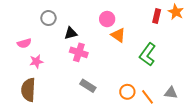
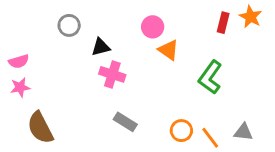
pink semicircle: (24, 43) -> (19, 61), moved
pink star: (36, 61) -> (20, 87), moved
brown semicircle: (28, 90) -> (40, 128), turned -30

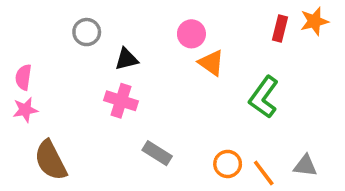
orange star: (251, 17) -> (314, 21), turned 30
pink semicircle: (19, 61) -> (23, 77), turned 114
pink cross: (112, 74) -> (121, 101), moved

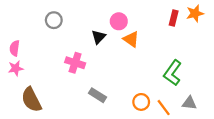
black triangle: (126, 59) -> (99, 37), moved, turned -32
green L-shape: (264, 97) -> (173, 73), moved

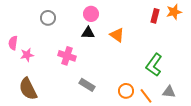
pink circle: (119, 21) -> (91, 14), moved
black triangle: (99, 37) -> (88, 33), turned 48
pink star: (16, 68) -> (27, 55), moved

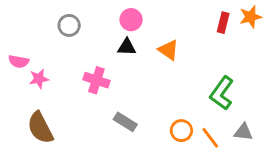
pink semicircle: (13, 43) -> (19, 61), turned -88

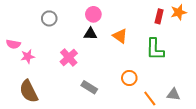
pink cross: (96, 80) -> (69, 57), turned 30
green L-shape: (222, 93) -> (155, 49), moved, turned -35
orange circle: (181, 131) -> (129, 78), moved

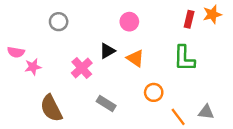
pink circle: (93, 14) -> (129, 22), moved
black triangle: (90, 34) -> (107, 51), moved, turned -32
orange triangle: (120, 36) -> (135, 58), moved
brown semicircle: (29, 91) -> (51, 108), moved

